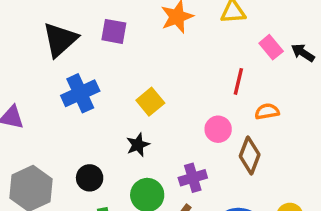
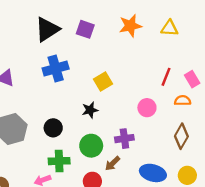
pink rectangle: (271, 47) -> (192, 79), moved
brown diamond: (250, 155) -> (181, 136), moved

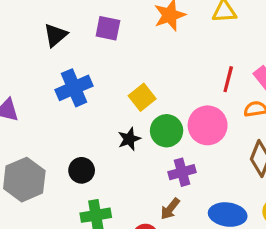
black triangle: (47, 29) -> (55, 35), size x0.7
pink circle: (147, 108) -> (208, 125), size x1.5
green circle: (91, 146) -> (167, 131), moved

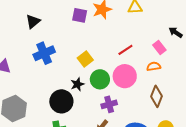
purple square: (108, 28) -> (80, 15), moved
red line: (228, 79) -> (125, 50), moved, turned 42
black circle: (82, 170) -> (61, 101), moved, size x1.5

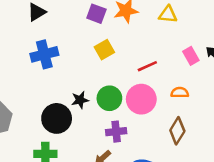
pink rectangle: (159, 48) -> (191, 56), moved
yellow square: (85, 59) -> (104, 50), moved

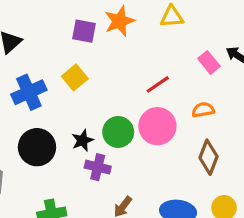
yellow square: (104, 50) -> (75, 77), moved
black circle: (57, 118) -> (37, 147), moved
purple cross: (116, 132) -> (98, 167), moved, turned 30

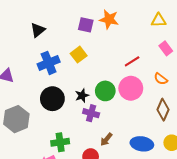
yellow triangle: (172, 17) -> (159, 20), moved
orange star: (119, 21) -> (109, 19), turned 30
orange semicircle: (203, 110) -> (161, 79), turned -136

